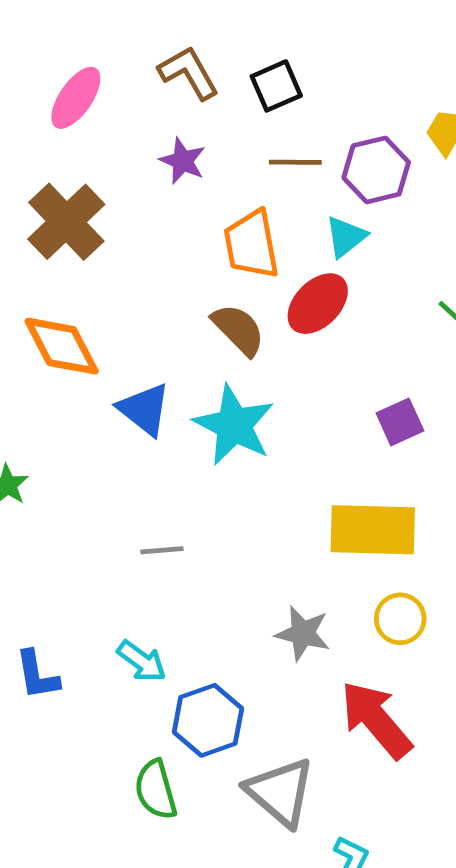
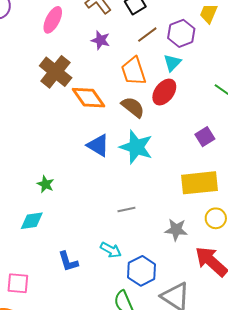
brown line: (295, 162) -> (147, 35), turned -30
orange diamond: (62, 346) -> (88, 98), moved
gray line: (162, 550) -> (126, 209), moved

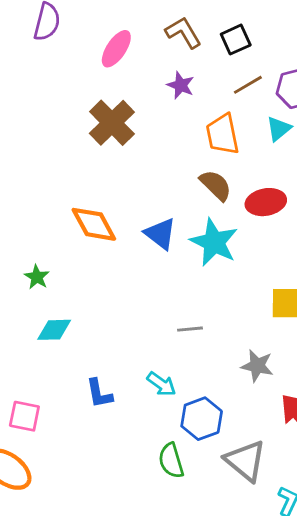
red ellipse: (164, 92) -> (266, 202), moved, turned 36
orange diamond: (88, 98) -> (94, 224), moved
green star: (45, 184) -> (37, 277), moved

